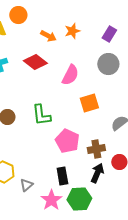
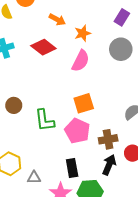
orange star: (72, 31) -> (83, 33), moved
orange square: (89, 103) -> (84, 103), moved
green L-shape: (41, 115) -> (44, 120), moved
gray triangle: (26, 185) -> (34, 177), turned 40

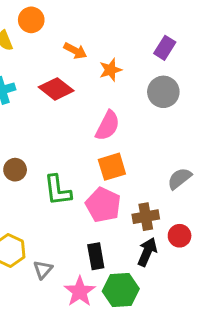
pink semicircle: (81, 61) -> (108, 126), moved
gray triangle: (34, 177) -> (43, 270), turned -48

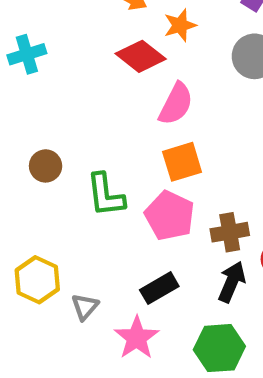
red diamond: (56, 89) -> (141, 56), moved
black rectangle: (96, 256) -> (159, 288), turned 70
green hexagon: (121, 290) -> (219, 348), moved

